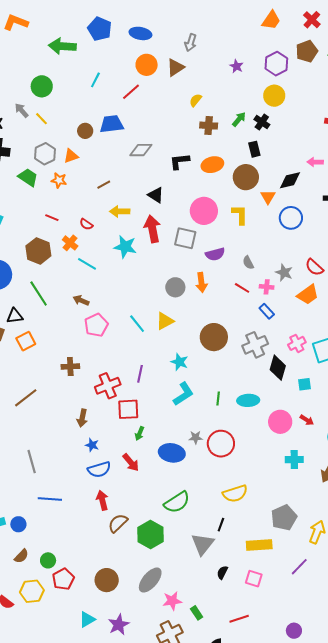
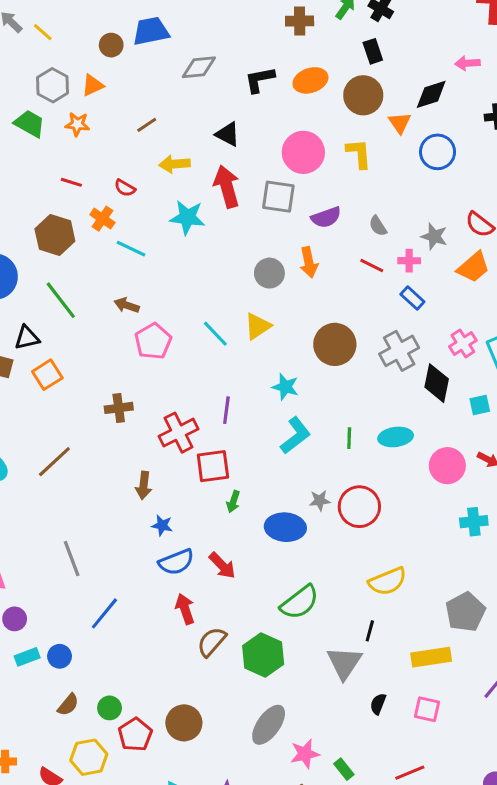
red arrow: (131, 462) -> (222, 565), moved
blue line: (50, 499) -> (104, 613), turned -50
brown circle: (107, 580) -> (184, 723), moved

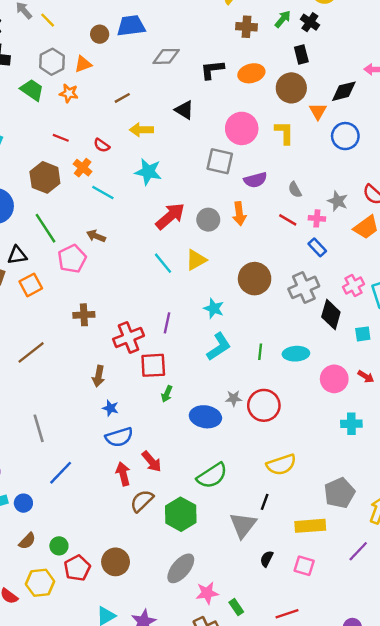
red arrow: (227, 187) -> (170, 216), moved, turned 60
pink pentagon: (153, 341) -> (72, 259), moved
red arrow: (222, 565) -> (152, 461), moved

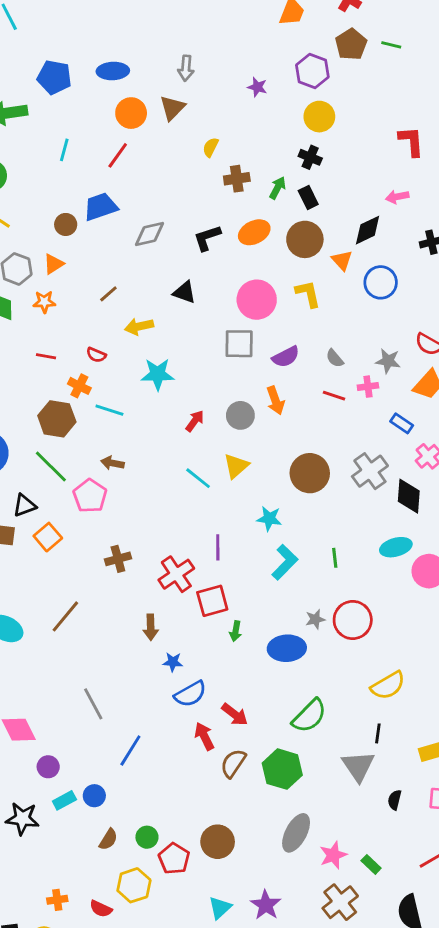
green arrow: (283, 19) -> (278, 188), moved
brown hexagon: (45, 177) -> (57, 419), moved
red arrow: (170, 216) -> (195, 421), size x0.6
blue rectangle: (317, 247) -> (402, 423), moved
cyan ellipse: (296, 354) -> (396, 547), moved

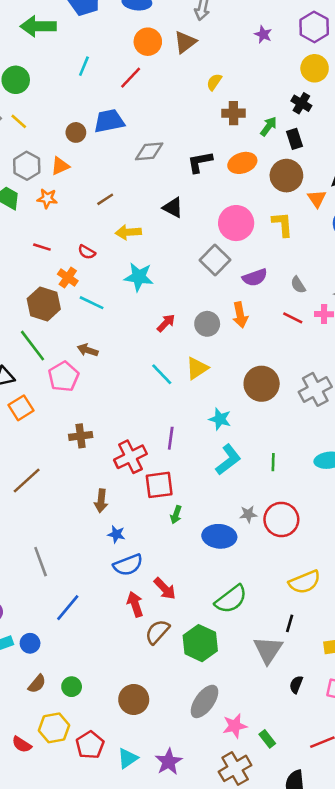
gray square: (239, 344) -> (215, 260), turned 36
red pentagon: (174, 859) -> (90, 745), moved

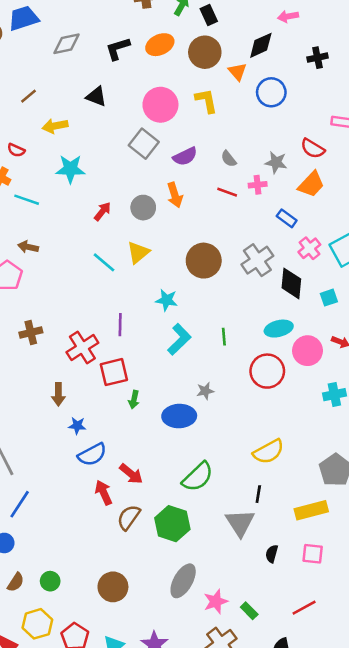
red circle: (281, 519) -> (267, 371), moved
blue line: (68, 608) -> (20, 504), moved

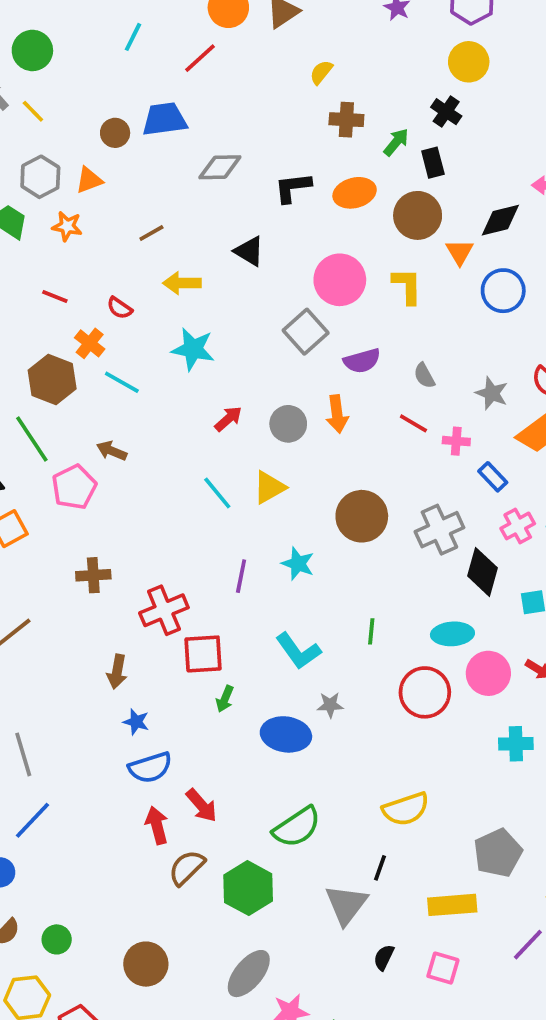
pink cross: (258, 185) -> (456, 441), moved
purple line: (120, 325) -> (241, 576), moved
cyan L-shape: (179, 339) -> (298, 651), moved, turned 88

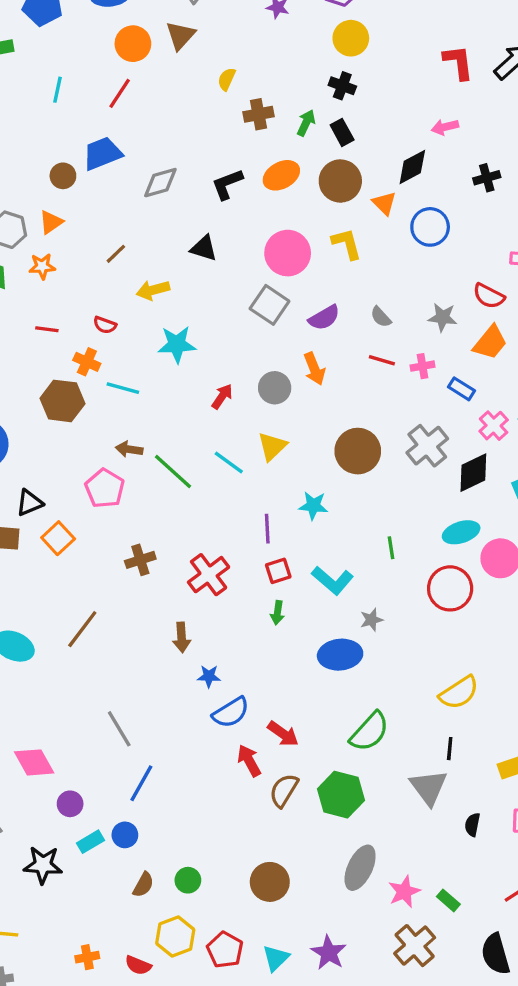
green line: (32, 439) -> (173, 471), moved
black diamond: (482, 572) -> (473, 473), turned 63
red square: (203, 654) -> (278, 571), moved, size x0.7
green arrow: (225, 699) -> (277, 613), moved

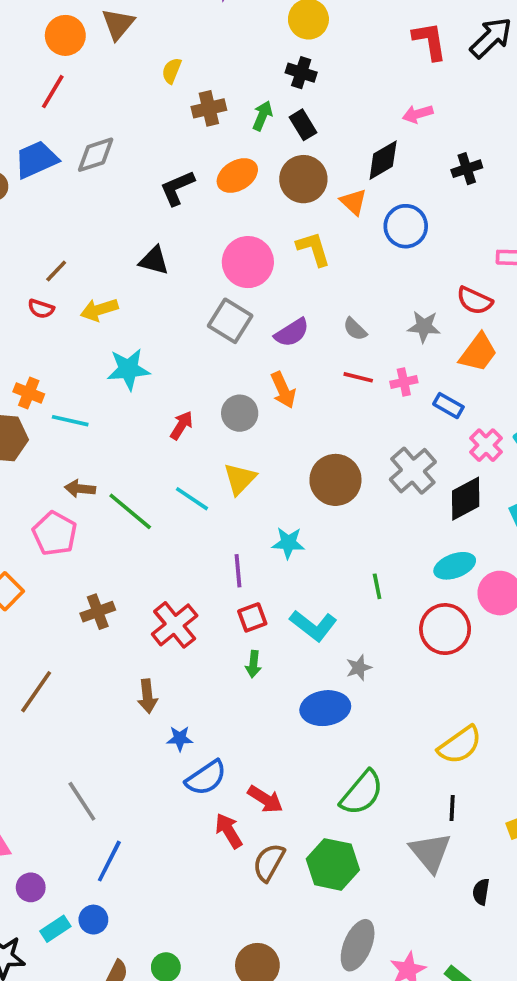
gray diamond: (160, 183) -> (96, 155), moved
red semicircle: (105, 325) -> (41, 309), moved

